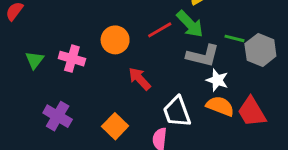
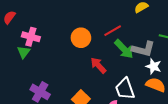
green arrow: (190, 24) -> (124, 49), moved
pink cross: (72, 59) -> (31, 37), moved

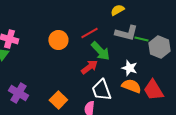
gray L-shape: (143, 49) -> (126, 33), moved
red arrow: (98, 65) -> (89, 67), moved, turned 96

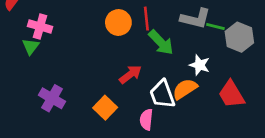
red line: (89, 33) -> (146, 19), turned -66
orange circle: (58, 40) -> (118, 22), moved
red arrow: (89, 67) -> (130, 74), moved
orange semicircle: (131, 86) -> (185, 89), moved, turned -54

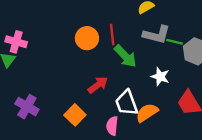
orange semicircle: (185, 89) -> (147, 113), moved

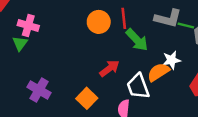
white star: (160, 77) -> (172, 60), turned -30
orange semicircle: (147, 113) -> (158, 72), moved

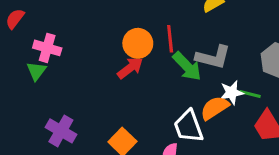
gray L-shape: (168, 18) -> (213, 57), moved
green line: (186, 25) -> (250, 94), moved
red arrow: (109, 68) -> (130, 68), moved

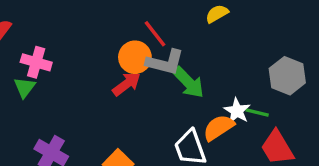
red line: (170, 39) -> (155, 34), moved, turned -32
gray L-shape: (213, 57) -> (165, 62), moved
white star: (232, 92) -> (237, 111), turned -30

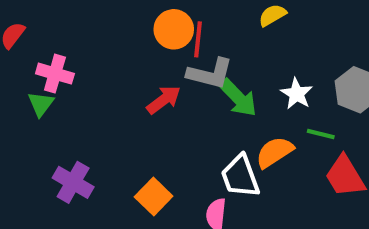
red line: (155, 34) -> (198, 39), turned 44
orange circle: (135, 57) -> (174, 29), moved
white star: (237, 111) -> (297, 94), moved

